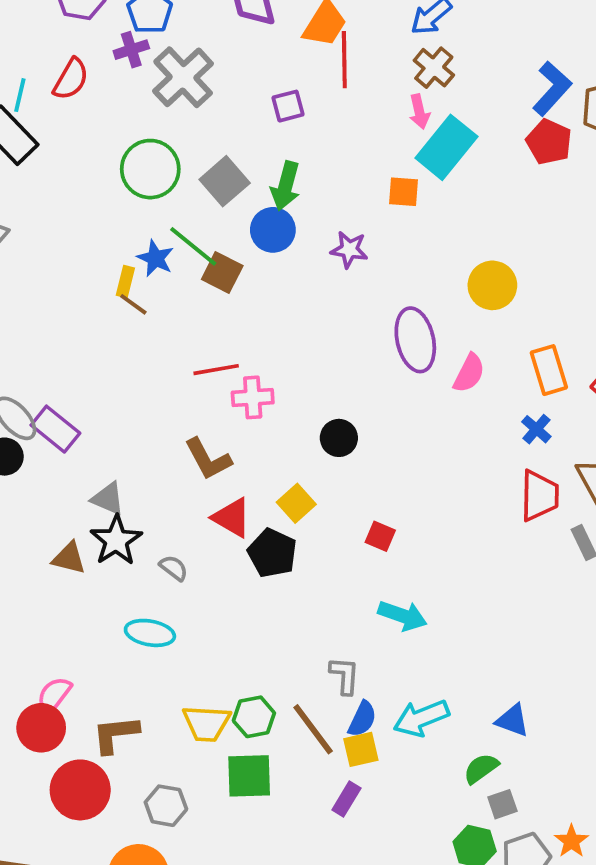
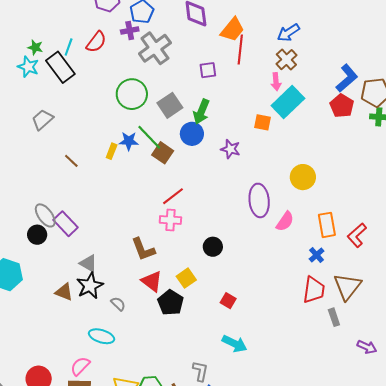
blue star: (155, 258) -> (129, 141), turned -30
brown line: (133, 304) -> (71, 161), moved
red line: (216, 370) -> (173, 196), moved, turned -35
pink semicircle: (54, 695) -> (80, 366), moved

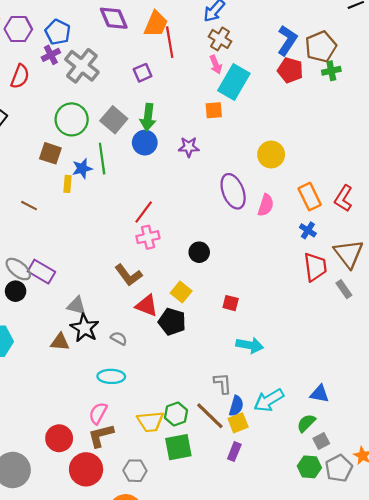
green line: (149, 137) -> (102, 159), turned 52
brown square: (163, 153) -> (50, 153), moved

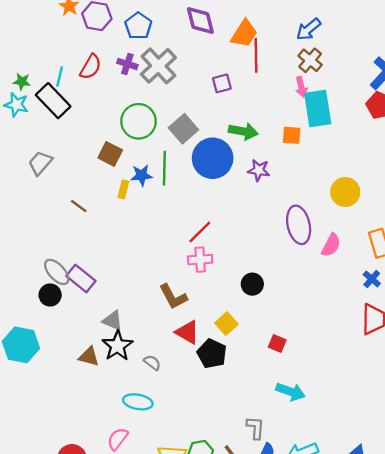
purple cross: (51, 55) -> (127, 64), moved, turned 36
cyan rectangle: (234, 82) -> (318, 108), turned -48
green arrow: (148, 117) -> (243, 131), moved, turned -95
blue circle: (145, 143) -> (213, 158), size x1.5

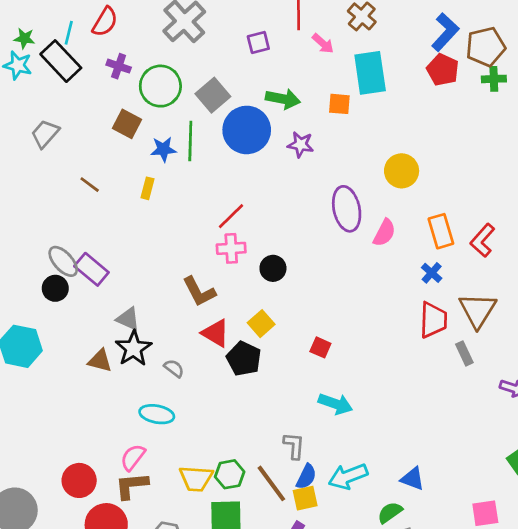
purple cross: (127, 64) -> (119, 66), moved
pink arrow: (301, 87) -> (323, 44), moved, turned -36
yellow rectangle: (123, 189) -> (147, 188), moved
black circle: (252, 284) -> (273, 268), moved

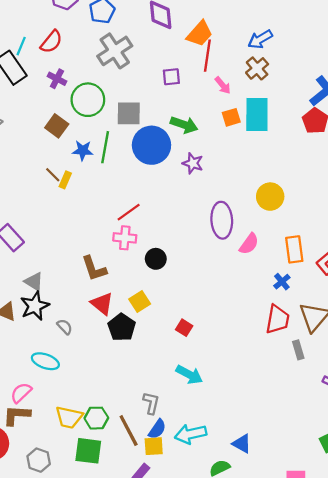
gray square: (213, 95) -> (129, 113), turned 32
orange square: (339, 104) -> (231, 117), moved, turned -30
brown line: (90, 185) -> (53, 175), moved

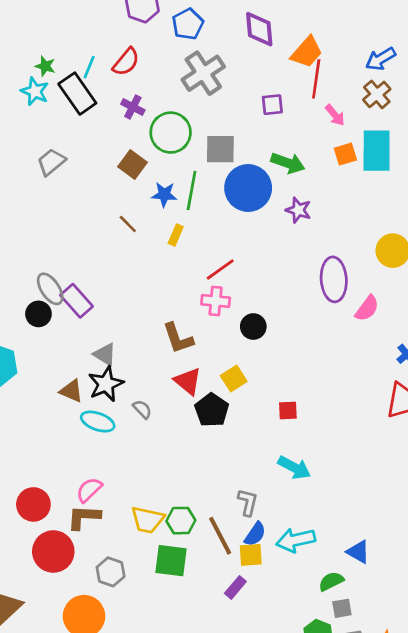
yellow rectangle: (65, 180) -> (176, 235), moved
red square: (184, 328) -> (288, 410), turned -35
cyan ellipse: (45, 361) -> (98, 422), moved

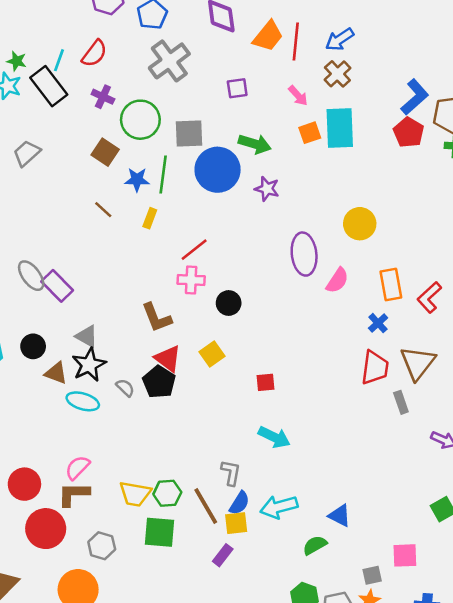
red line: (316, 79) -> (296, 41), moved
black circle: (38, 314) -> (33, 346), moved
black pentagon: (212, 410) -> (159, 382), moved
gray square: (342, 608) -> (372, 575), moved

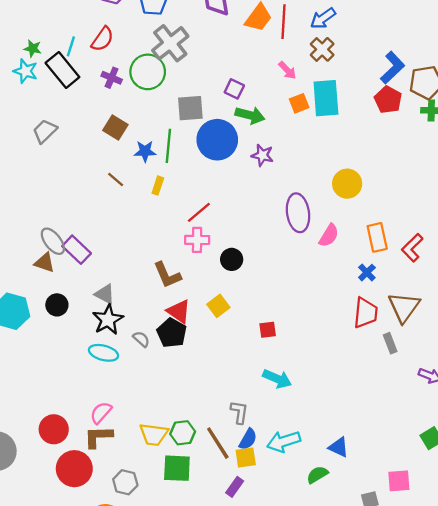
purple square: (237, 88) -> (234, 89), moved, turned 36
green circle: (140, 120) -> (148, 72), moved
brown triangle: (56, 373) -> (45, 263), moved

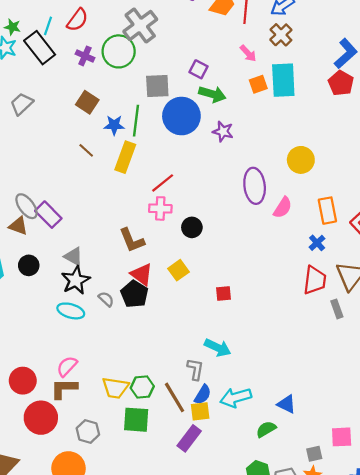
yellow rectangle: (158, 186) -> (125, 157), size x1.8
cyan arrow: (277, 379) -> (218, 348), moved
purple rectangle: (235, 487) -> (189, 438), size x1.4

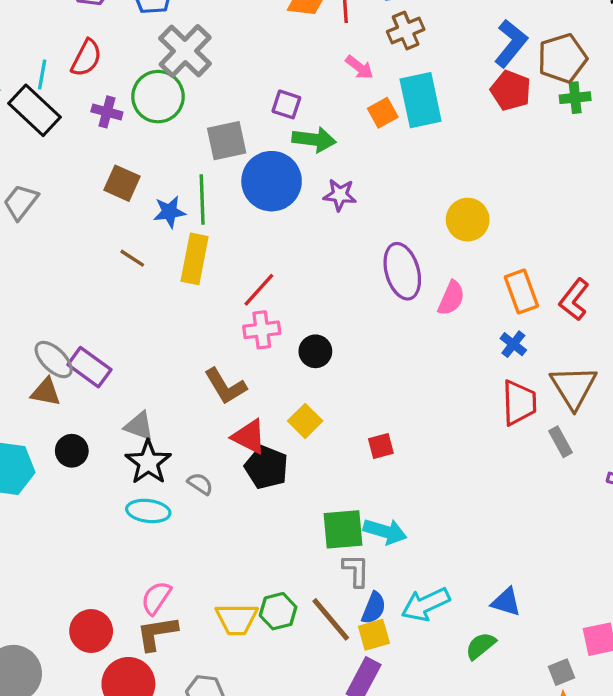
brown cross: (281, 35) -> (406, 31), turned 30
black pentagon: (134, 294) -> (266, 467), moved
green square: (136, 420) -> (343, 529), moved

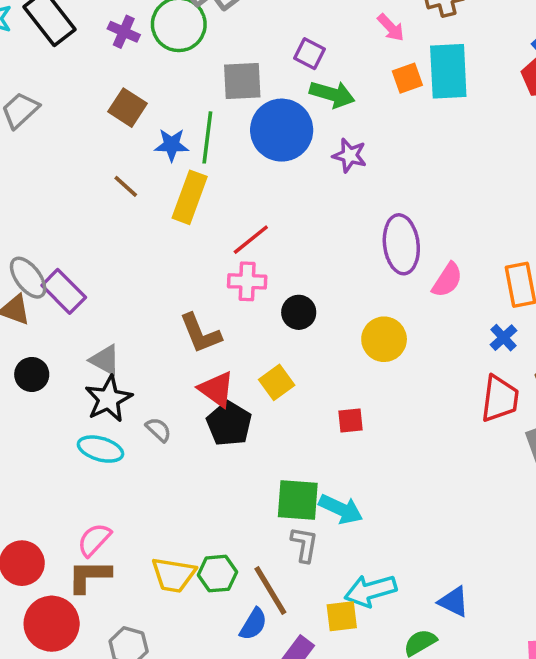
yellow circle: (468, 220) -> (384, 339), moved
blue semicircle: (374, 608) -> (253, 624), moved
yellow square: (374, 635) -> (342, 616), moved

